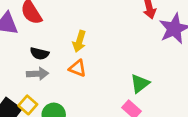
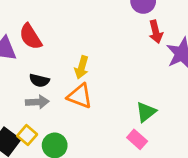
orange triangle: (78, 68) -> (80, 96), size x1.4

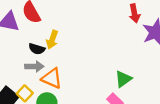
yellow arrow: (82, 67) -> (52, 40), moved
orange triangle: (80, 96) -> (52, 78), moved

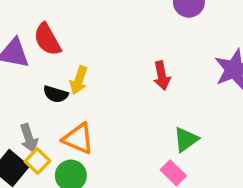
red arrow: (134, 13) -> (162, 76), moved
gray arrow: (34, 66) -> (29, 138), moved, turned 72

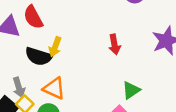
black semicircle: (56, 94) -> (39, 56), size x1.5

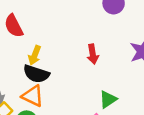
black semicircle: (39, 56) -> (36, 74), moved

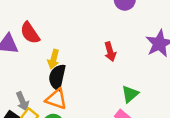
black semicircle: (36, 74) -> (57, 77), turned 90

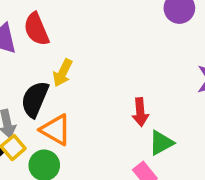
red arrow: (110, 52) -> (140, 112), moved
black semicircle: (57, 77) -> (35, 99), moved

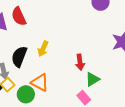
yellow arrow: (63, 73) -> (43, 49), moved
orange triangle: (56, 130) -> (40, 83), moved

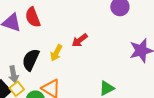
red arrow: (80, 62) -> (80, 40), moved, turned 56

